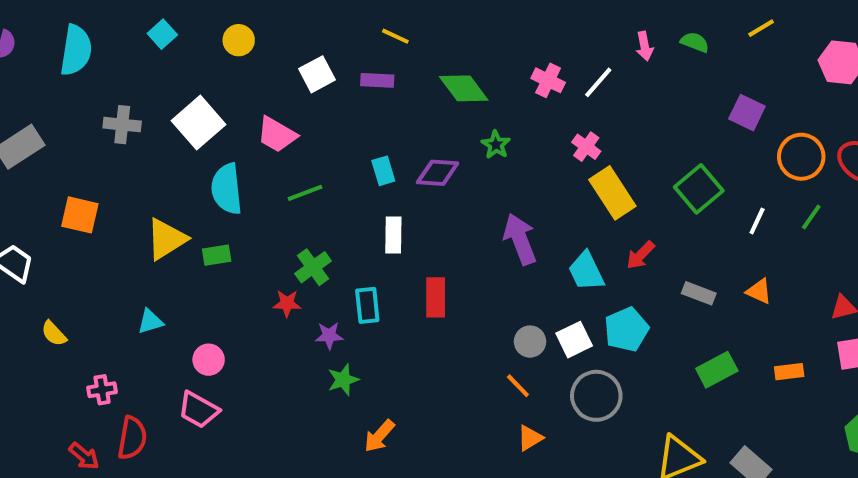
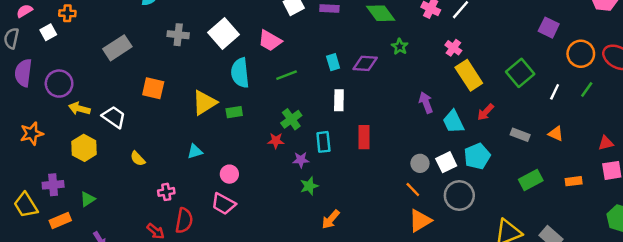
purple arrow: (520, 239) -> (426, 103), moved, size x0.7
orange triangle: (530, 438) -> (420, 221), size x1.5

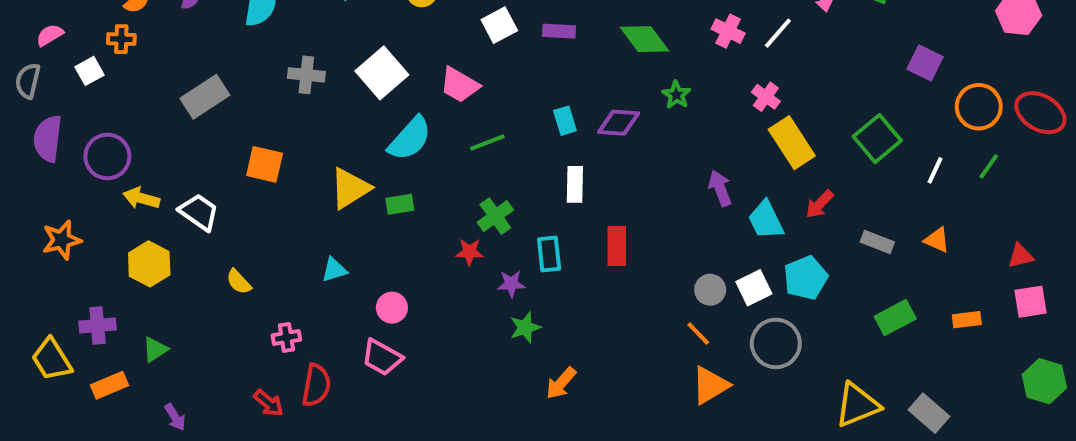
cyan semicircle: (240, 73) -> (410, 139), turned -132

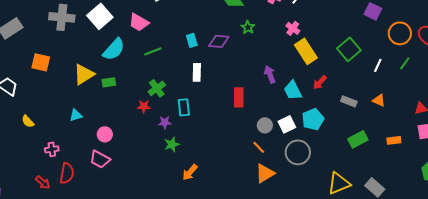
gray cross: (306, 75) -> (62, 17), size x1.4
red rectangle: (617, 246) -> (239, 97), moved

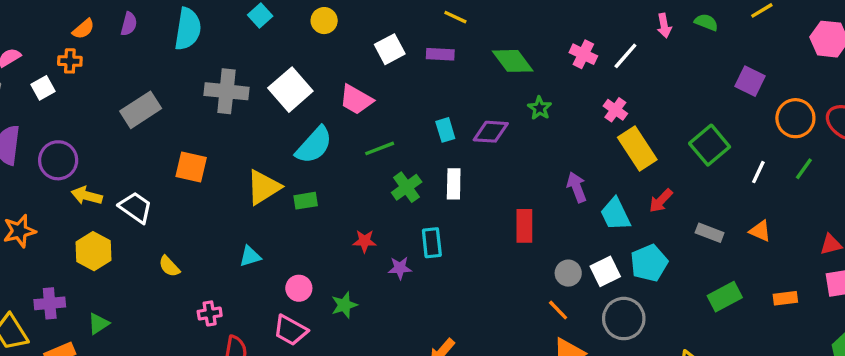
green cross: (157, 88) -> (407, 187), moved
green star: (172, 144) -> (344, 305), moved

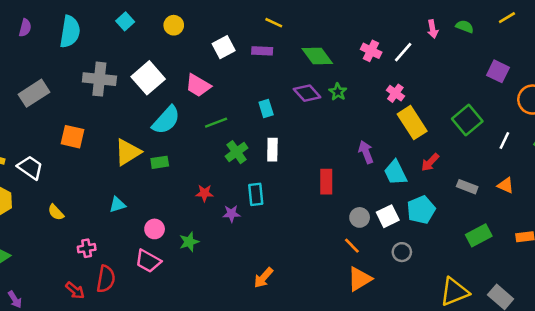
purple diamond: (491, 132) -> (307, 93), moved, turned 44
gray circle: (624, 319) -> (402, 252), size x0.6

